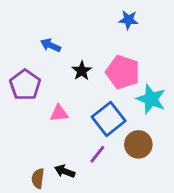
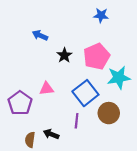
pink pentagon: (123, 72) -> (97, 56), turned 30
purple pentagon: (25, 85) -> (20, 103), moved
cyan star: (151, 99) -> (119, 78), turned -30
purple line: (97, 154) -> (77, 121), turned -32

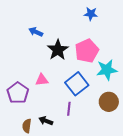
black star: (64, 55) -> (58, 50), size x1.5
brown circle: (109, 113) -> (109, 102), moved

